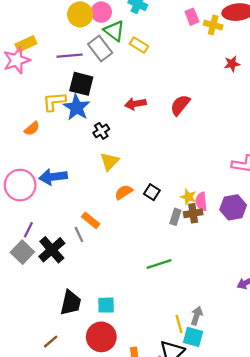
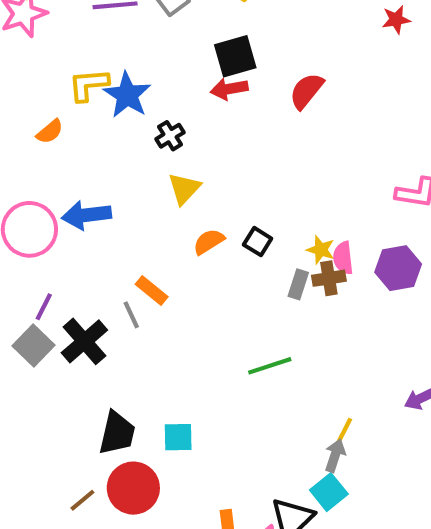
black square: (81, 84) -> (235, 56), moved, turned -30
yellow line: (179, 324) -> (343, 433), moved, turned 42
red circle: (101, 337) -> (133, 488), moved
cyan square: (193, 337) -> (329, 492), turned 36

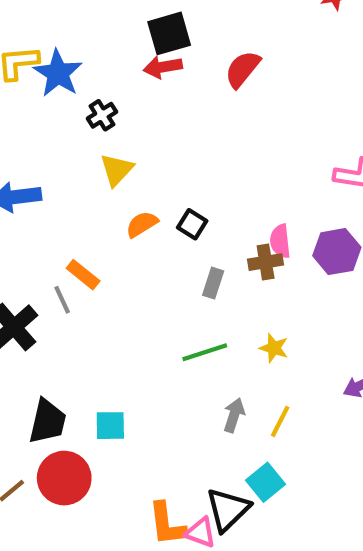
yellow star: (321, 250) -> (274, 348), moved
gray rectangle: (298, 284) -> (213, 283), moved
gray arrow: (335, 455) -> (234, 415), moved

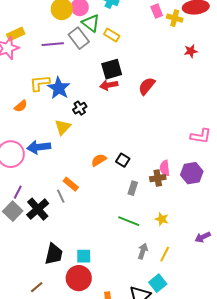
yellow triangle: (117, 170) -> (63, 127), moved
green line: (205, 352) -> (129, 221), turned 40
red circle: (64, 478) -> (79, 278), moved

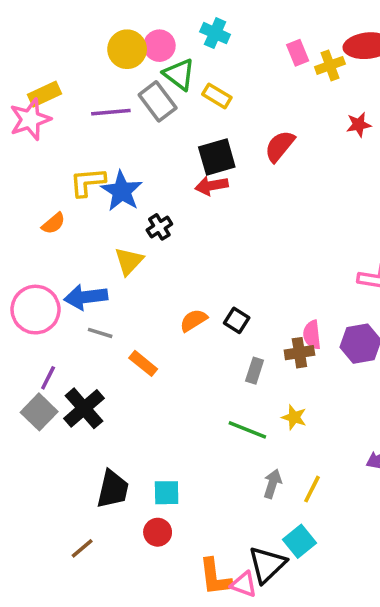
yellow cross: (175, 18) -> (330, 65), turned -35
red semicircle: (147, 86) -> (280, 146), moved
gray line: (61, 196) -> (100, 333), moved, turned -48
yellow star: (162, 219) -> (294, 417), moved
red circle: (79, 278) -> (158, 532), size x0.6

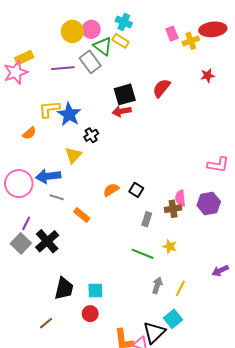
yellow rectangle: (217, 96) -> (121, 41), moved

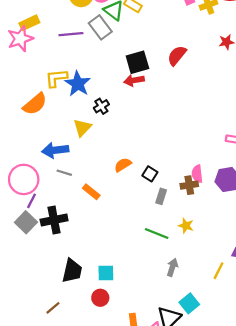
orange semicircle: (29, 133) -> (35, 104), size x1.6
pink circle: (19, 184) -> (24, 179), moved
black square: (136, 190) -> (150, 174), moved
black cross: (47, 241) -> (54, 220), turned 30
yellow line: (180, 288) -> (219, 271), moved

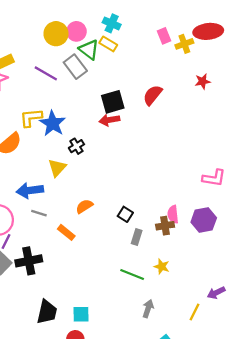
purple line: (71, 34) -> (46, 73), turned 35
orange semicircle: (123, 165) -> (84, 206), moved

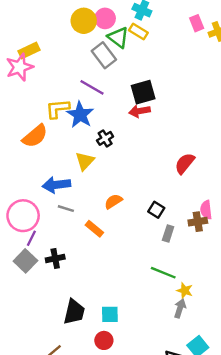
purple line: (46, 73) -> (92, 87), moved
red semicircle: (153, 95) -> (185, 163), moved
black cross: (29, 261) -> (55, 258), size x0.7
yellow star: (162, 267) -> (185, 291), moved

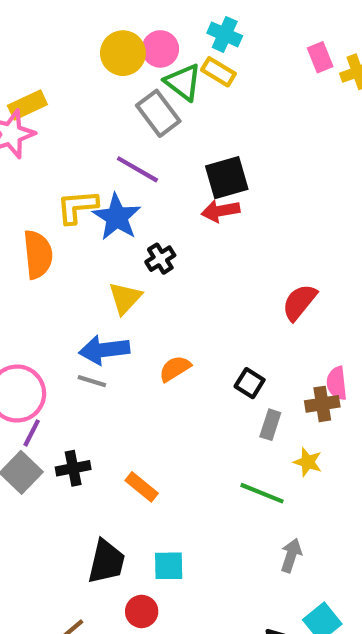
orange semicircle: (35, 136) -> (38, 254), turned -56
blue arrow: (56, 185) -> (104, 350), moved
orange rectangle: (94, 229) -> (142, 487), moved
yellow star: (185, 291) -> (308, 462), moved
red circle: (104, 340) -> (142, 611), moved

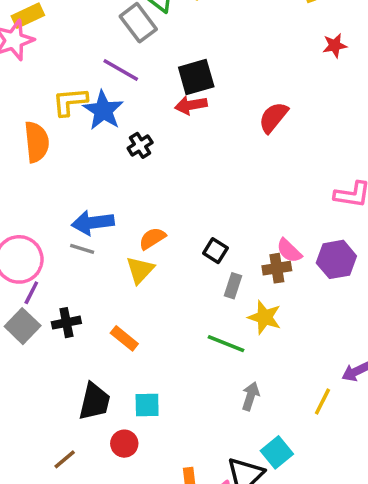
yellow triangle: (125, 298) -> (140, 270), moved
red semicircle: (299, 302) -> (273, 117), moved
pink semicircle: (337, 383) -> (289, 251), turned -40
yellow star: (308, 462) -> (265, 317), size x1.4

